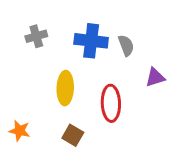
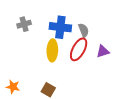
yellow ellipse: (65, 88) -> (52, 50), moved
red ellipse: (111, 103) -> (79, 49), moved, turned 30

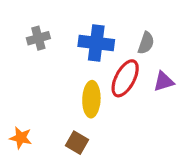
gray semicircle: (84, 30) -> (146, 43), moved, turned 40
yellow ellipse: (52, 50) -> (91, 99), moved

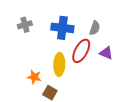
purple triangle: (164, 82) -> (106, 53), turned 40
orange star: (21, 138) -> (34, 77), moved

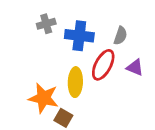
gray cross: (25, 25) -> (46, 24), moved
orange star: (34, 77) -> (44, 98), size x1.6

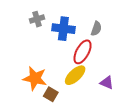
purple triangle: (135, 68) -> (107, 83), moved
yellow ellipse: (75, 82) -> (75, 75), moved, turned 45

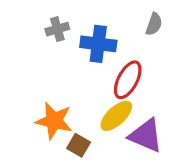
gray semicircle: (96, 29) -> (154, 24), moved
purple triangle: (107, 83) -> (146, 135), moved, size x1.6

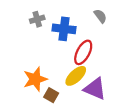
gray semicircle: (154, 24) -> (100, 16), turned -56
orange star: (54, 121) -> (35, 79), turned -30

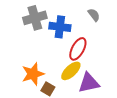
gray cross: (37, 19) -> (35, 18), size x1.6
purple triangle: (95, 89) -> (89, 83), turned -35

